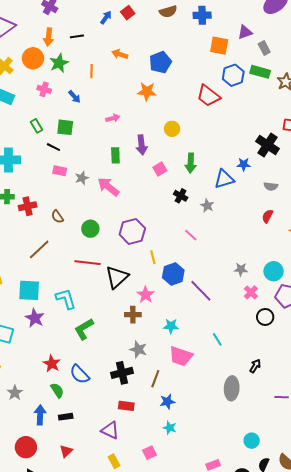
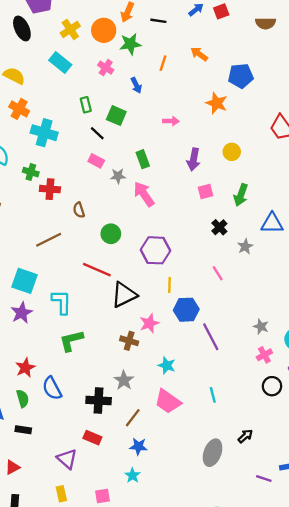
green rectangle: (115, 155) -> (143, 159), moved, turned -35

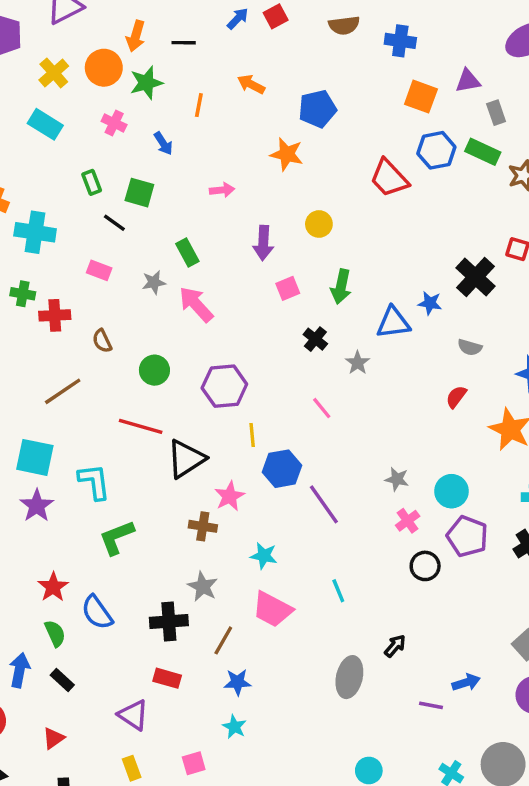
pink rectangle: (96, 161) -> (99, 270), moved
black rectangle: (23, 430) -> (62, 680), turned 42

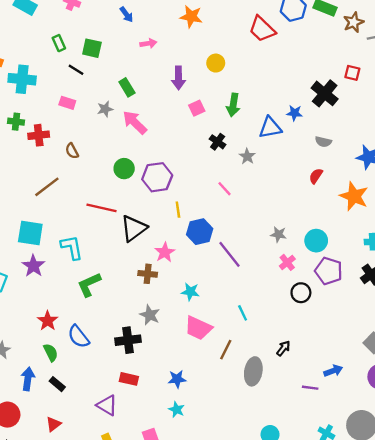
blue arrow: (163, 143) -> (126, 14), moved
green circle: (154, 370) -> (124, 169), moved
brown line: (223, 640) -> (226, 350), moved

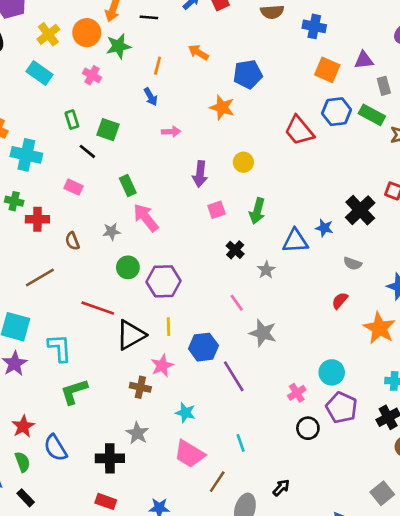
green rectangle: (127, 87) -> (128, 186), moved
gray star: (105, 109) -> (112, 232), moved
yellow line: (178, 210) -> (168, 327), moved
gray star: (278, 234) -> (263, 333), moved, size x1.5

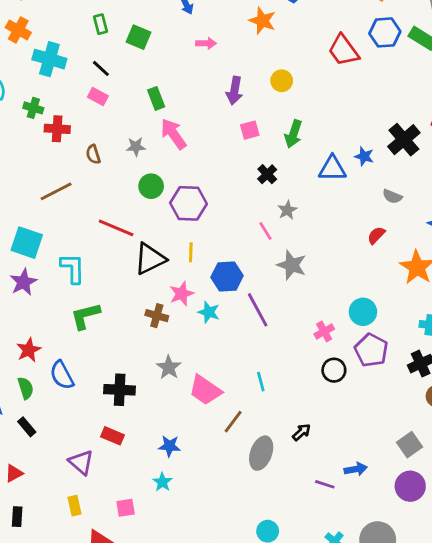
black line: (87, 151) -> (101, 68), moved
gray star: (266, 270) -> (287, 210), moved
cyan star: (185, 413) -> (209, 312), moved
gray star: (137, 433) -> (169, 367), moved

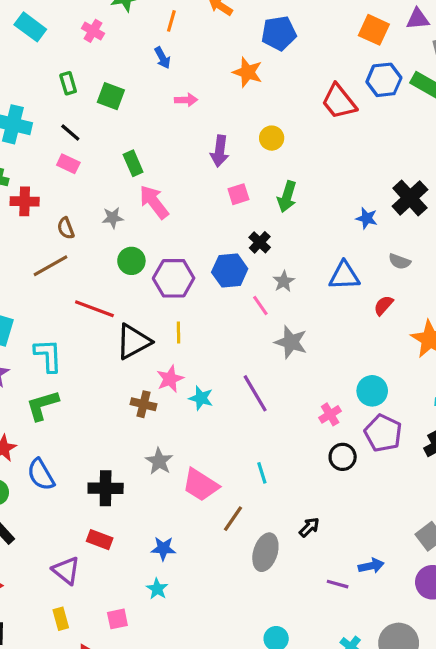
blue triangle: (332, 169) -> (344, 276), moved
brown line: (56, 191) -> (50, 266), moved
blue hexagon: (227, 276) -> (230, 270), moved
green L-shape: (85, 316) -> (42, 405), moved

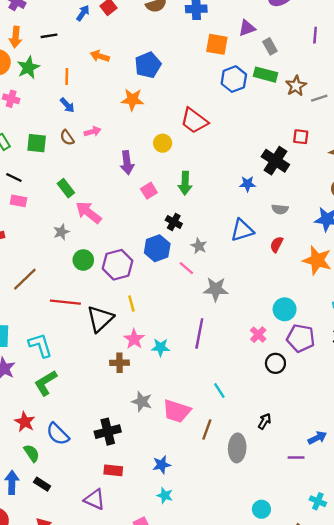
red trapezoid: (339, 102) -> (194, 121), moved
brown semicircle: (66, 228) -> (67, 138), moved
purple line: (255, 393) -> (199, 333), turned 56

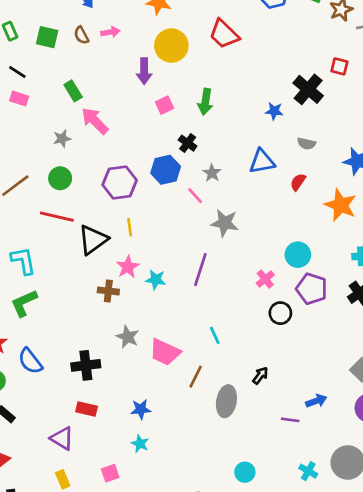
yellow circle: (163, 143) -> (171, 46), moved, size x1.6
green circle: (83, 260) -> (60, 178), moved

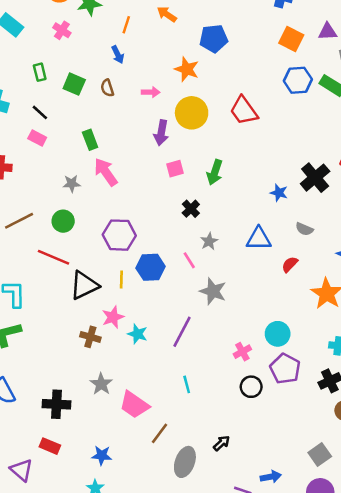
pink arrow: (110, 32) -> (151, 92), moved
blue hexagon: (166, 170) -> (151, 267), moved
cyan line: (215, 335) -> (187, 384), moved

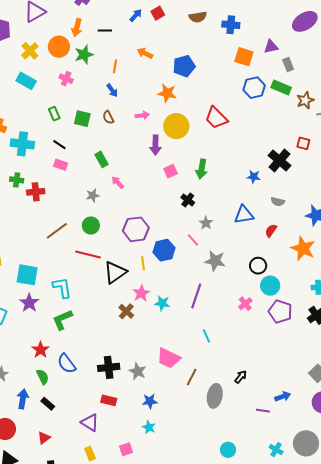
pink arrow: (106, 172) -> (118, 182), size x0.6
brown cross: (90, 337) -> (126, 311), turned 35
gray star: (101, 384) -> (138, 371), moved
black circle: (251, 387) -> (258, 266), moved

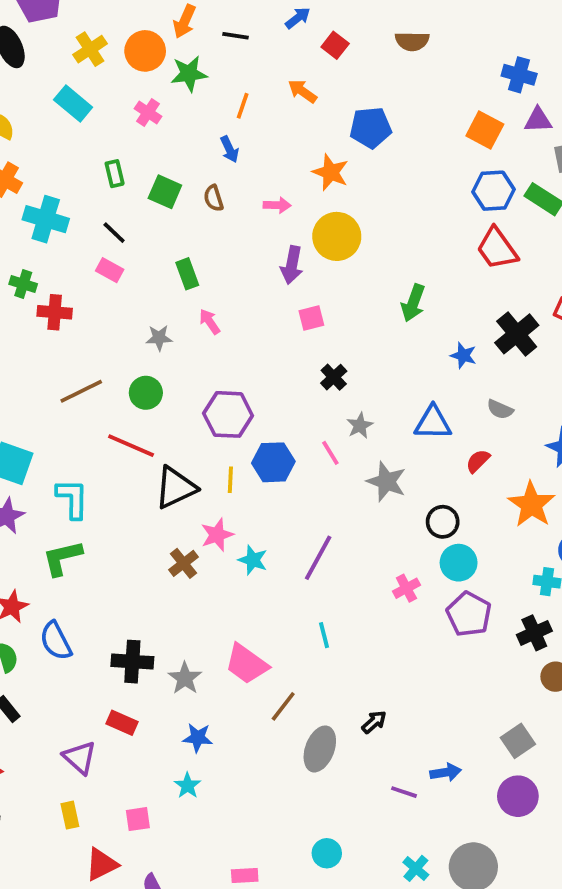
red square: (158, 13) -> (335, 45), moved, turned -32
blue cross: (231, 25) -> (519, 75), moved
red trapezoid: (216, 118) -> (497, 249), moved
green arrow: (202, 169) -> (413, 303), moved
gray star: (215, 261) -> (386, 482), moved

